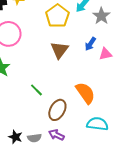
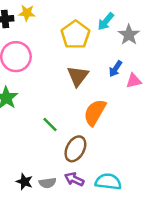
orange semicircle: (85, 93) -> (95, 112), moved, turned -115
cyan semicircle: (97, 124) -> (108, 182), moved

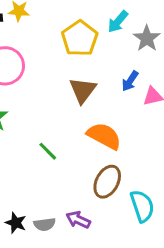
orange semicircle: (95, 112) -> (104, 136), turned 88
brown ellipse: (75, 149) -> (107, 182), moved
cyan semicircle: (108, 182) -> (142, 206), moved, turned 65

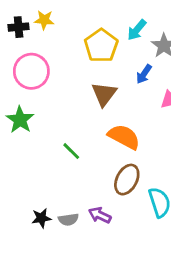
blue arrow: (130, 81) -> (144, 74), moved
black star: (16, 223) -> (41, 218), turned -30

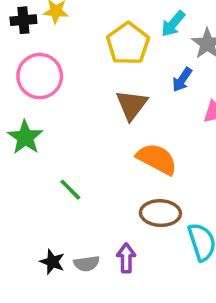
green line: (71, 151) -> (70, 190), moved
brown ellipse: (127, 180) -> (160, 213), turned 64
purple arrow: (100, 215) -> (126, 258), turned 65
black star: (41, 218) -> (52, 262), turned 30

